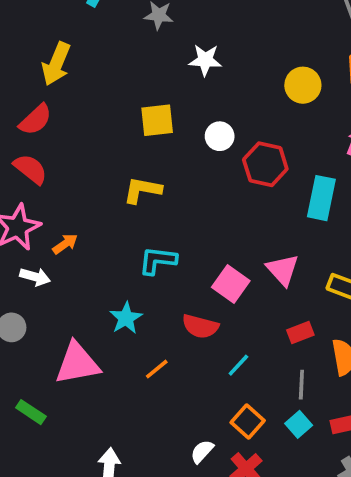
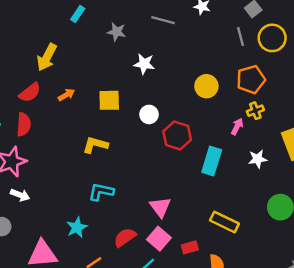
red semicircle: (30, 169) -> (24, 124), turned 50
orange arrow: (65, 244) -> (66, 95), moved
pink triangle: (283, 270) -> (160, 207), moved
pink square: (231, 284) -> (159, 239), moved
red semicircle: (200, 326) -> (125, 237), turned 125

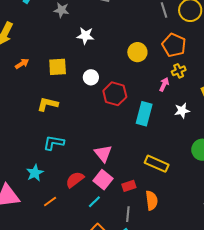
orange pentagon: (251, 79) -> (174, 45), turned -30

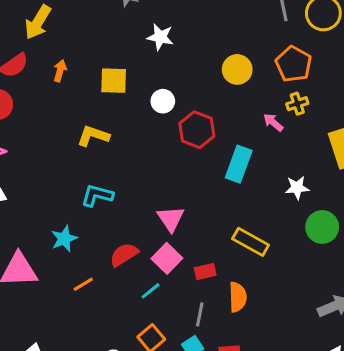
orange arrow: (22, 64) -> (60, 71), turned -48
pink arrow: (164, 84) -> (273, 122), turned -80
white star: (182, 111) -> (297, 188), moved

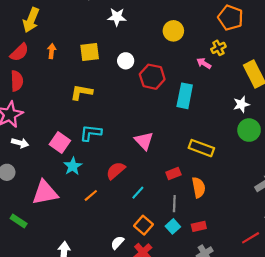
orange pentagon: (294, 64) -> (230, 18), moved
white star: (297, 188) -> (241, 104), moved
pink square: (167, 258) -> (60, 142), moved

